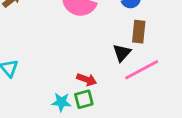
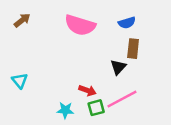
pink line: (142, 70) -> (122, 99), moved
green square: (84, 99) -> (96, 108), moved

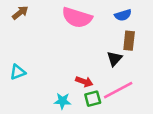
cyan triangle: (20, 81) -> (18, 72), turned 49

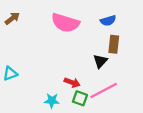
green square: (93, 99) -> (80, 98), turned 35

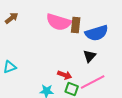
blue semicircle: (108, 21) -> (97, 33), moved, size x1.6
brown rectangle: (114, 44) -> (76, 25), moved

